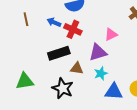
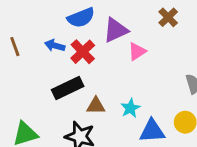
red cross: (73, 29) -> (83, 52), turned 30
purple triangle: (98, 52) -> (116, 30), moved

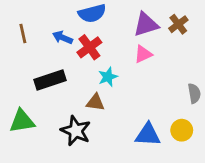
purple triangle: (116, 30) -> (146, 24), moved
black rectangle: (68, 88) -> (50, 80), moved
cyan star: (130, 108) -> (108, 77), moved

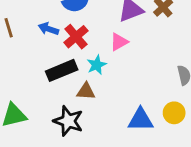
pink triangle: (143, 54) -> (119, 42), moved
black rectangle: (50, 80) -> (62, 70), moved

